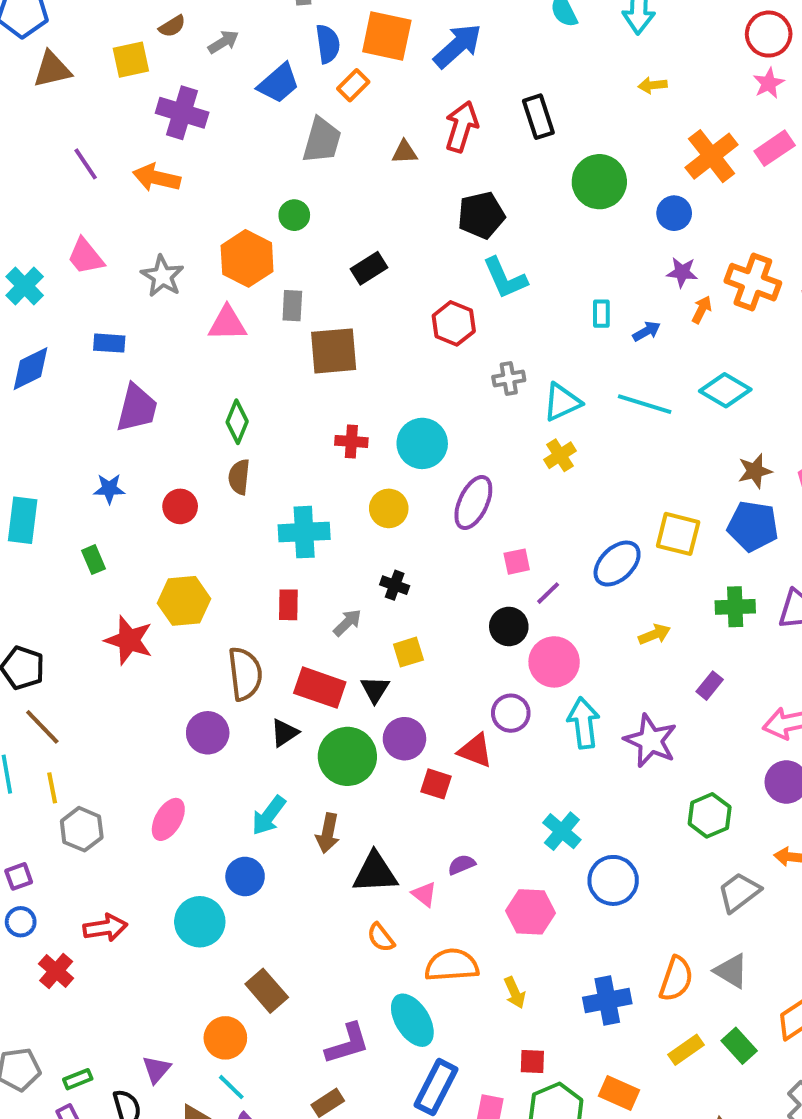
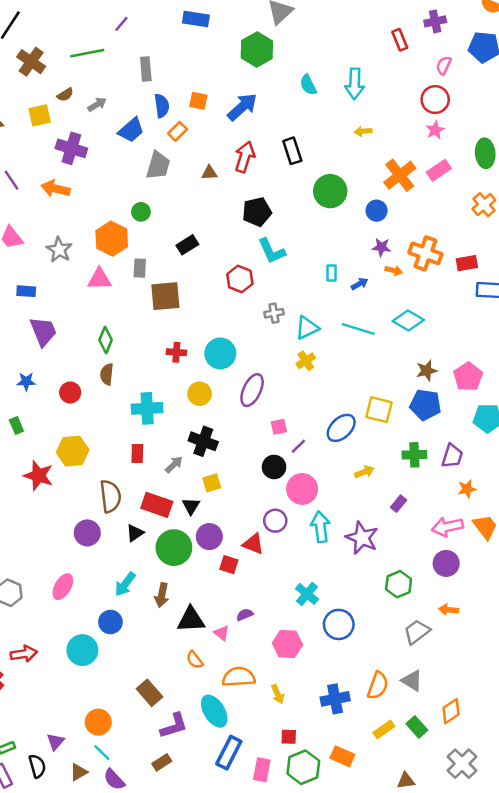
orange square: (387, 36) -> (198, 101), size x0.6
orange arrow: (702, 310) -> (394, 270), turned 77
purple trapezoid: (137, 408) -> (43, 331), turned -36
black cross: (395, 585) -> (203, 441), size x1.6
brown rectangle: (267, 991) -> (150, 693), moved

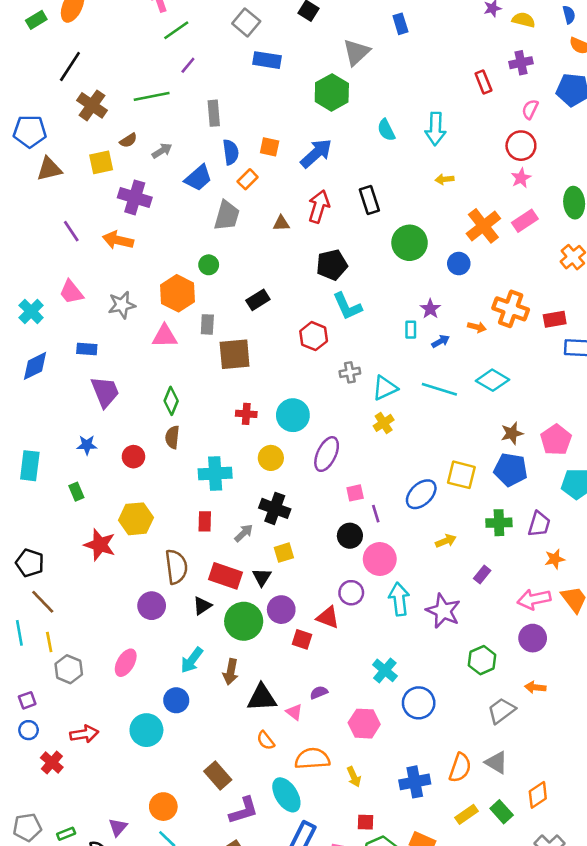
purple star: (381, 247) -> (430, 309), moved, turned 30
gray star: (59, 250) -> (122, 305), turned 30
purple line: (298, 446) -> (376, 514), turned -63

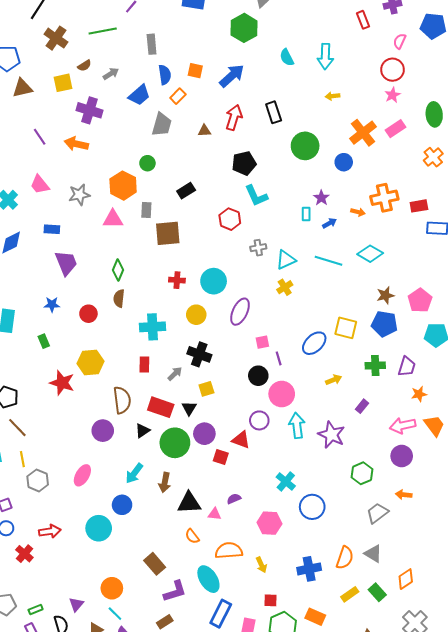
orange cross: (511, 309) -> (384, 198), turned -32
pink triangle: (294, 712) -> (215, 514), turned -32

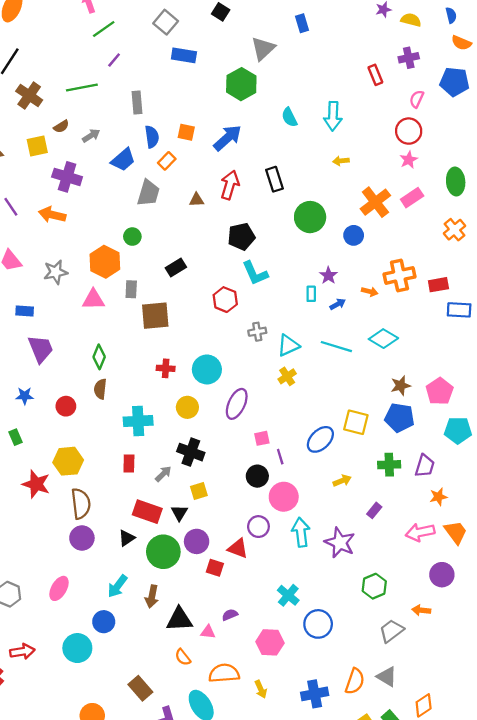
brown semicircle: (122, 400) -> (81, 504), moved
purple circle: (402, 456) -> (442, 575), moved

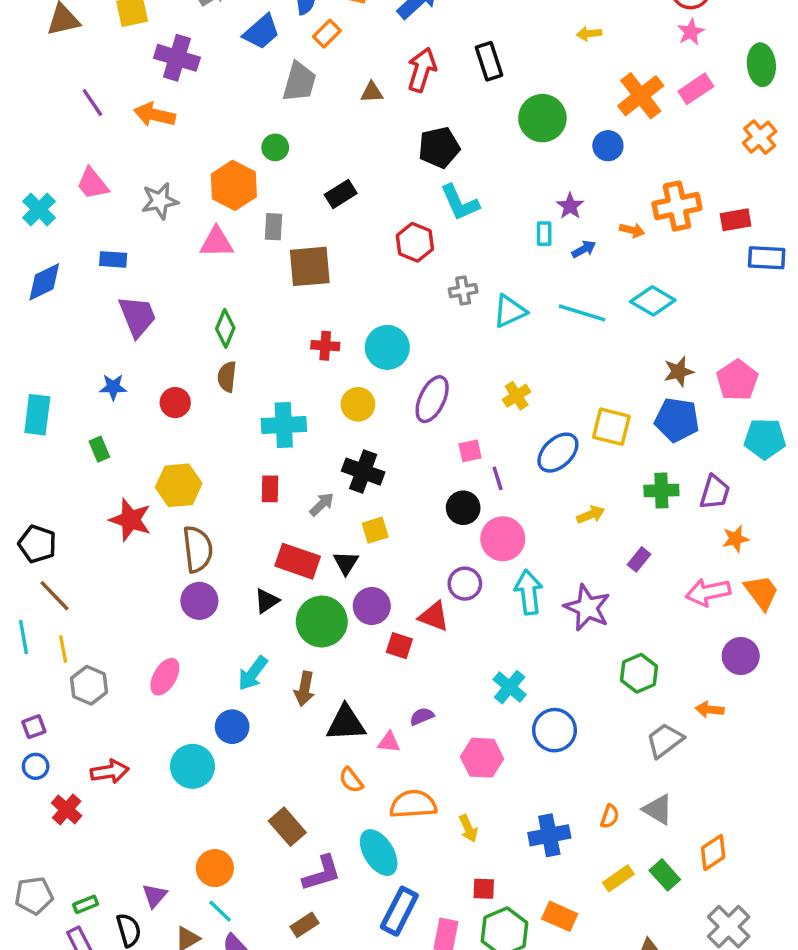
yellow cross: (287, 376) -> (517, 396), moved
orange semicircle: (355, 681) -> (610, 816), size x0.6

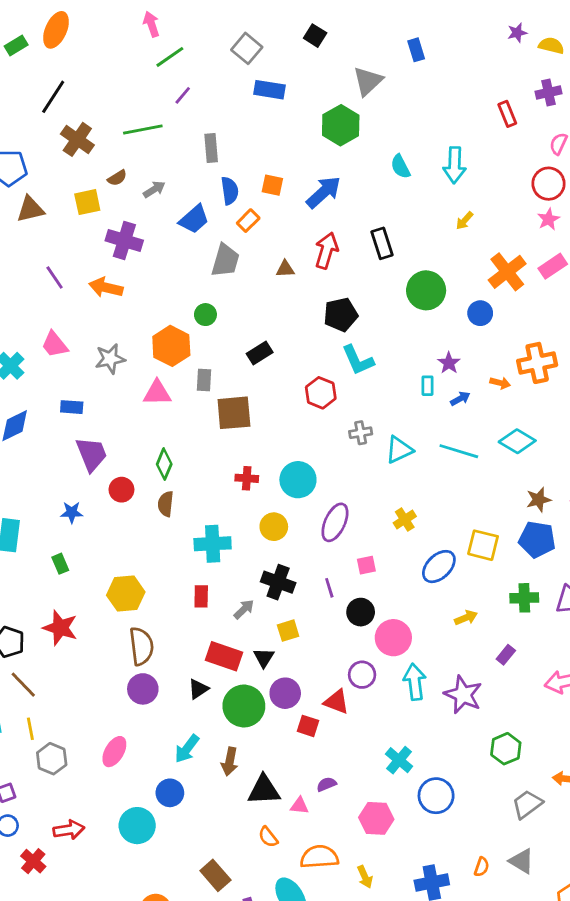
yellow arrow: (589, 34) -> (465, 221), turned -42
red circle: (175, 403) -> (121, 490), moved
purple line: (498, 478) -> (329, 588), moved
red star: (130, 520) -> (60, 628), moved

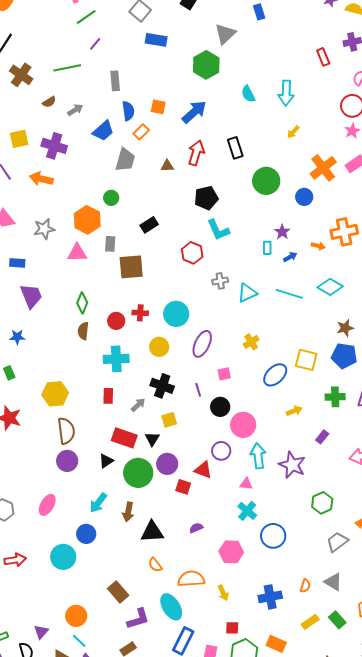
yellow square: (87, 202) -> (19, 139), moved
red circle: (121, 490) -> (116, 321), moved
pink triangle: (299, 806) -> (246, 484), moved

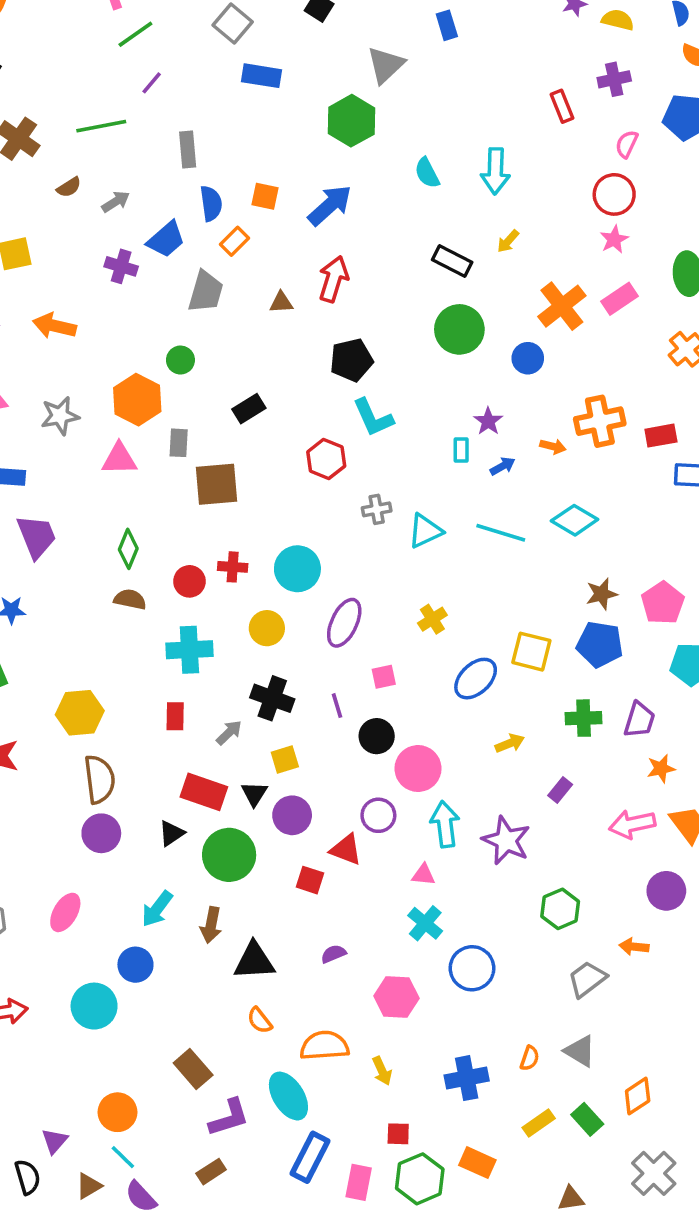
purple cross: (54, 146) -> (121, 266), moved, size x0.7
black rectangle: (235, 148) -> (452, 261), moved, turned -45
brown semicircle: (83, 331) -> (130, 599), turned 96
purple circle: (167, 464) -> (292, 815), moved

